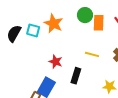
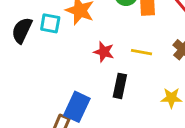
red star: (56, 62) -> (104, 52), moved

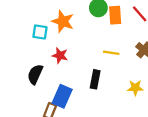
black semicircle: (22, 30) -> (35, 74), moved
red star: (104, 52) -> (60, 55), moved

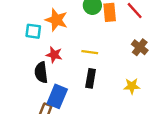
yellow line: (111, 53) -> (90, 52), moved
black semicircle: (35, 74) -> (41, 72), moved, turned -30

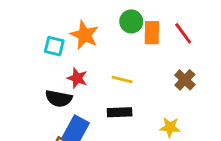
black semicircle: (41, 72) -> (59, 99), turned -78
black rectangle: (91, 78) -> (120, 112), turned 72

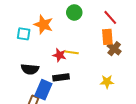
orange rectangle: (152, 33) -> (107, 37), moved
red star: (77, 78) -> (60, 55), moved
black rectangle: (120, 112) -> (61, 77), moved

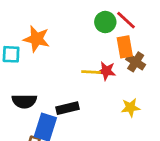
green circle: (74, 12) -> (105, 22), moved
yellow line: (72, 52) -> (91, 72), moved
red star: (60, 55) -> (106, 71), moved

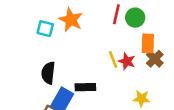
red line: (126, 20) -> (116, 14), moved, turned 48
yellow line: (91, 72) -> (113, 59), turned 54
black semicircle: (24, 101) -> (48, 73), turned 85

